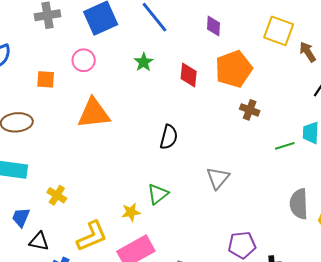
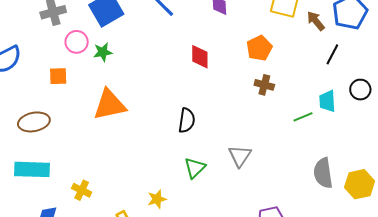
pink circle: (84, 60) -> (77, 42), moved
green star: (144, 62) -> (103, 52), moved, turned 30
orange pentagon: (234, 69) -> (259, 48), moved, size x0.7
green triangle: (158, 194) -> (195, 168), moved

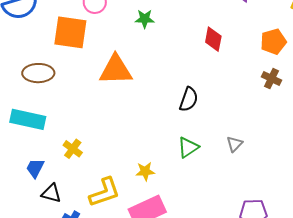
green star: (103, 52) -> (145, 19), moved
orange square: (58, 76) -> (70, 32), size x1.8
gray triangle: (240, 156) -> (235, 144), size x0.7

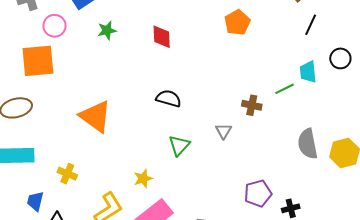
red diamond: (213, 39) -> (162, 37), moved
orange triangle: (116, 70) -> (96, 116), moved, turned 51
brown cross: (272, 79) -> (252, 105), moved
black semicircle: (189, 99) -> (169, 98), turned -80

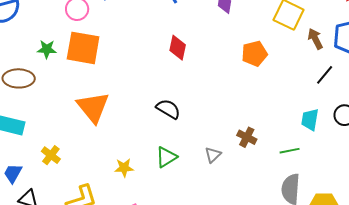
green star: (107, 30) -> (47, 49), moved
orange square: (38, 61) -> (83, 48), moved
green line: (285, 89) -> (290, 151), moved
yellow star: (143, 179) -> (124, 168), moved

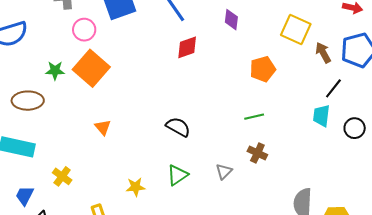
orange square: (83, 48) -> (91, 68), turned 33
red diamond: (178, 48) -> (187, 47), moved, turned 60
orange triangle: (93, 107) -> (103, 127), size x0.5
cyan trapezoid: (310, 120) -> (321, 116), moved
green line: (290, 151) -> (254, 117), moved

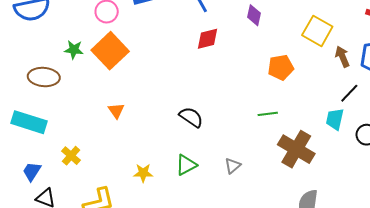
brown cross: (257, 153) -> (296, 149), moved, size x1.8

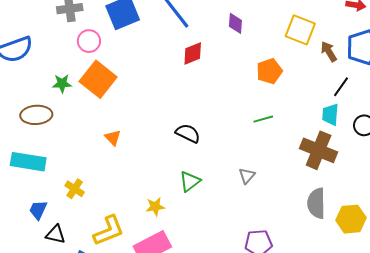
brown cross: (296, 149) -> (319, 150), moved
gray triangle: (233, 166) -> (247, 176), moved
yellow star: (143, 173) -> (155, 207), moved

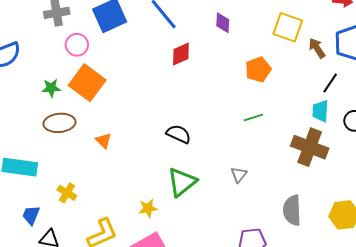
brown ellipse: (36, 115) -> (59, 123), moved
green triangle: (190, 181) -> (182, 182), size x1.4
gray semicircle: (316, 203) -> (292, 210), moved

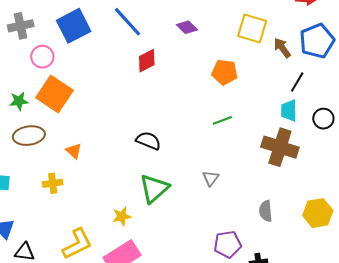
purple diamond: (223, 23) -> (187, 27), turned -45
orange pentagon: (258, 69) -> (225, 72), turned 30
yellow cross: (67, 193) -> (53, 183), moved, turned -36
gray semicircle: (292, 210) -> (266, 211), size x0.7

